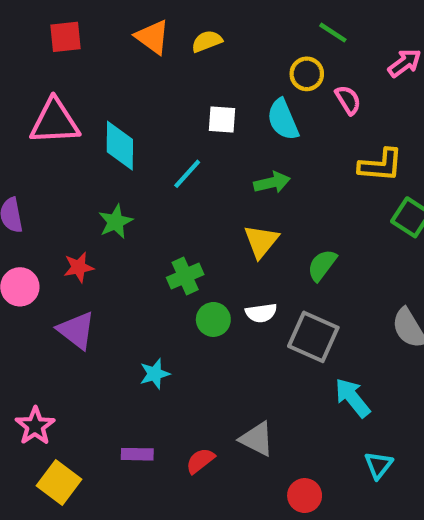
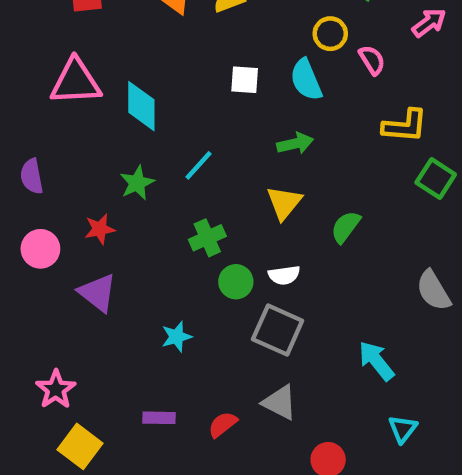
cyan line: (187, 174) -> (199, 165), moved
gray square: (313, 337) -> (278, 330), moved

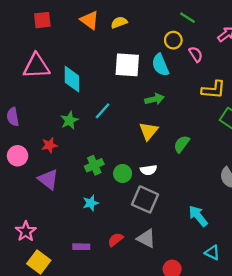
white square: (245, 80) -> (127, 65), size x1.6
green cross: (207, 238) -> (94, 165), moved
red semicircle: (223, 424) -> (115, 240), moved
cyan triangle: (403, 429) -> (212, 253), turned -42

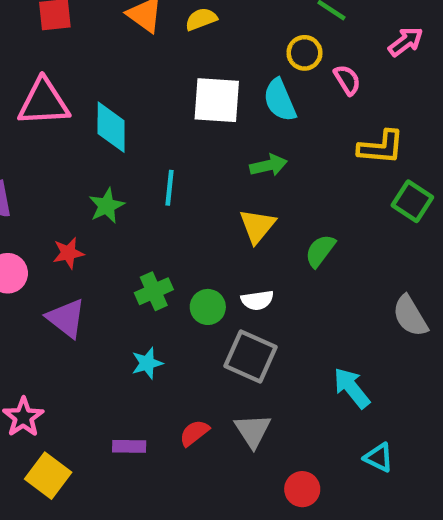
cyan line: (102, 111) -> (170, 188), turned -36
gray triangle: (146, 238) -> (253, 431), turned 30

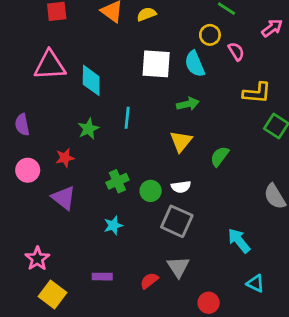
red semicircle: (194, 433) -> (149, 281), moved

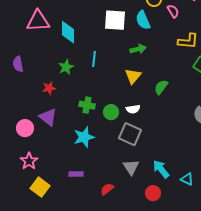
pink circle: (28, 170) -> (25, 128), moved
green cross: (117, 181) -> (87, 105), turned 35
cyan star: (113, 225) -> (84, 137), size x1.5
cyan arrow: (239, 241) -> (161, 169), moved
red semicircle: (149, 281) -> (107, 189), moved

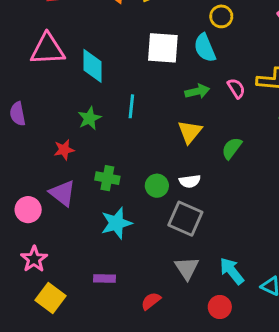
pink semicircle: (173, 11) -> (236, 88), moved
green cross: (87, 105) -> (107, 178), moved

